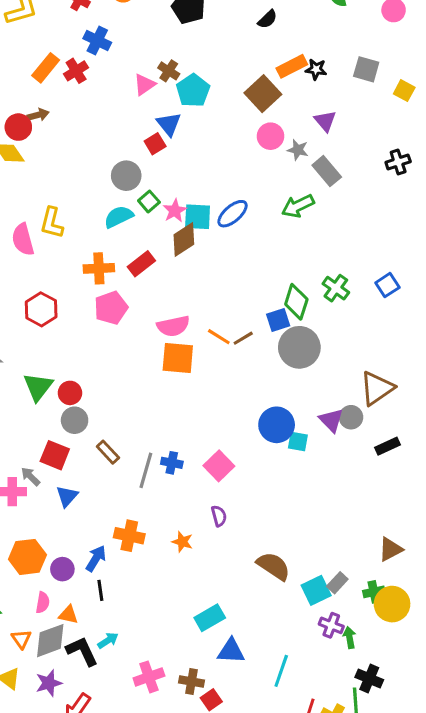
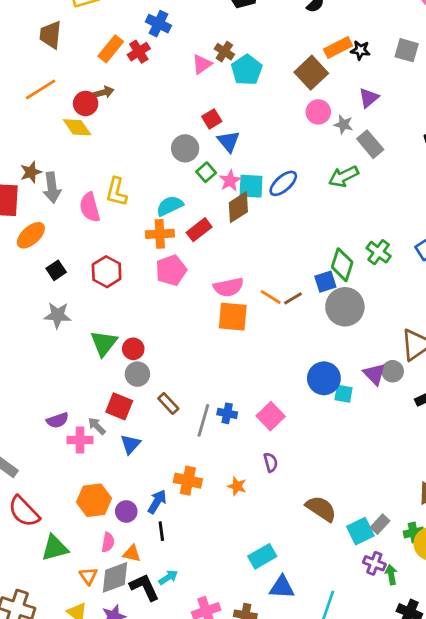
purple triangle: (325, 121) -> (369, 98), turned 30
blue triangle: (169, 124) -> (229, 141), moved
cyan semicircle: (119, 217) -> (170, 206), moved

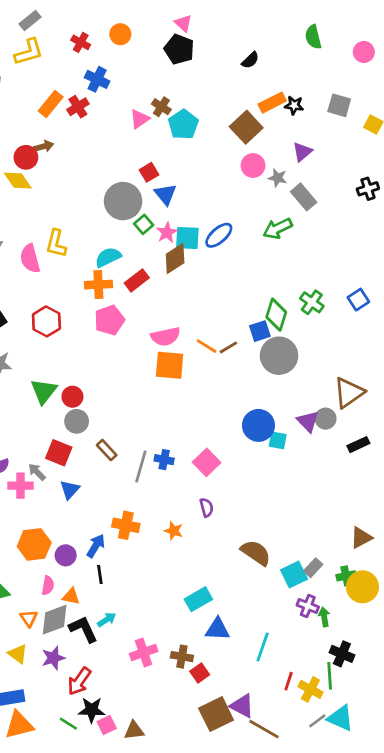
gray circle: (185, 148) -> (123, 201), size x1.4

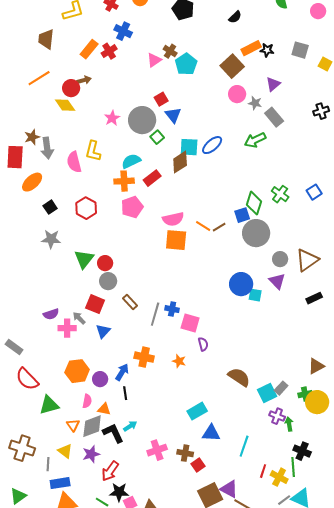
pink star: (167, 233) -> (112, 118), moved
gray circle: (326, 419) -> (280, 259), moved
pink square: (207, 462) -> (190, 323), moved, turned -30

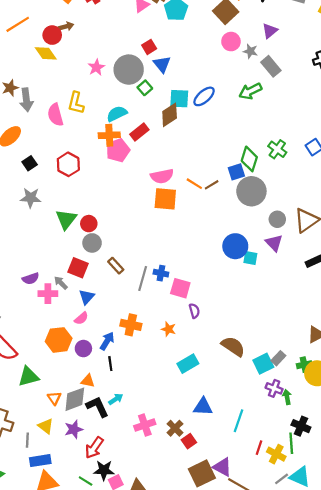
pink pentagon: (132, 207) -> (118, 150), moved
pink semicircle: (87, 401) -> (81, 318), moved, turned 40
cyan rectangle: (197, 411) -> (188, 364), moved
brown cross: (185, 453) -> (175, 428), turned 35

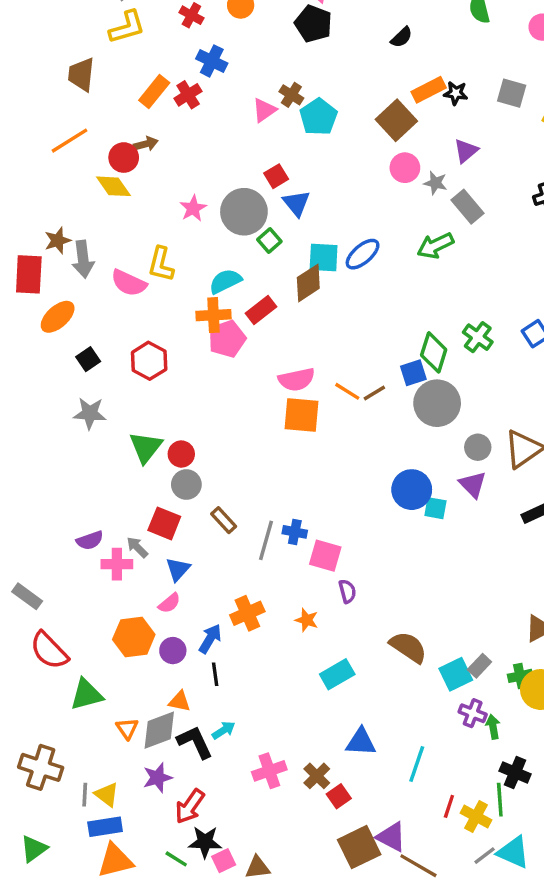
pink semicircle: (55, 115) -> (129, 283), turned -50
orange cross: (131, 325) -> (247, 613), turned -36
yellow triangle: (46, 426) -> (107, 795), moved

